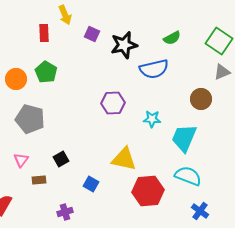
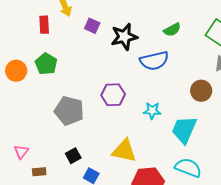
gray pentagon: (30, 119) -> (69, 111), moved
black square: (61, 159) -> (73, 156), moved

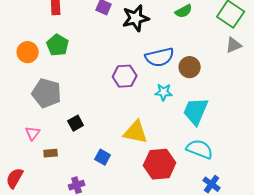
blue semicircle: (154, 61) -> (160, 57), moved
brown circle: (201, 91) -> (190, 67), moved
gray pentagon: (69, 111) -> (47, 93), moved
black square: (73, 156) -> (76, 123), moved

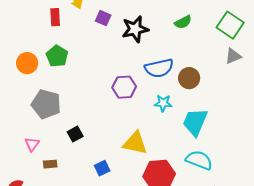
blue square: (103, 157) -> (102, 168), turned 35

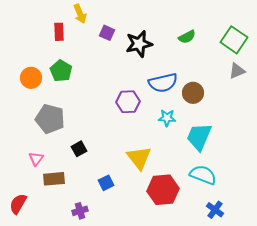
yellow triangle: (135, 143) -> (139, 158), turned 40
brown rectangle: (50, 164) -> (54, 179), size x1.5

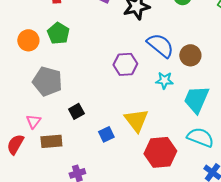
blue semicircle: (163, 83) -> (160, 45), turned -128
blue square: (106, 183) -> (106, 134), moved
red semicircle: (18, 204) -> (15, 144), moved

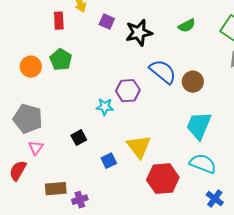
cyan star: (164, 80) -> (105, 107), moved
gray pentagon: (47, 81) -> (28, 119), moved
brown rectangle: (51, 141) -> (56, 189), moved

